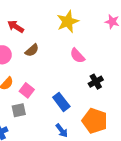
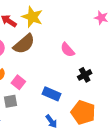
yellow star: (68, 22) -> (32, 17), moved, turned -30
brown semicircle: (32, 50) -> (24, 44), size x1.6
blue rectangle: (61, 102) -> (51, 94), turned -30

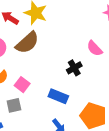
pink semicircle: (67, 50) -> (95, 48), moved
black cross: (85, 75) -> (74, 68), moved

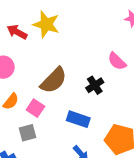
brown semicircle: (27, 43) -> (54, 80), moved

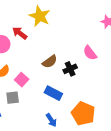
red arrow: (17, 32) -> (20, 33), moved
brown semicircle: (54, 80) -> (50, 62), moved, size x0.7

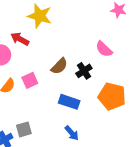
pink square: (22, 80) -> (30, 80), moved, turned 32
gray square: (13, 98) -> (24, 129), moved
orange pentagon: (83, 114) -> (112, 96), moved

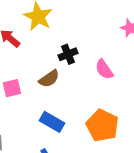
black cross: (84, 71) -> (68, 54), moved

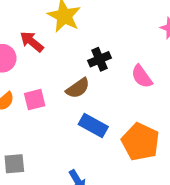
blue rectangle: (52, 122) -> (93, 125), moved

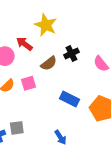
brown semicircle: (78, 88) -> (49, 63), moved

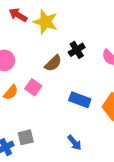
red arrow: (24, 44) -> (18, 15), moved
pink square: (28, 83) -> (33, 87), turned -32

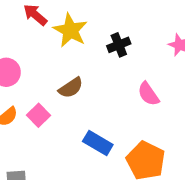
black cross: (77, 50) -> (119, 45), moved

